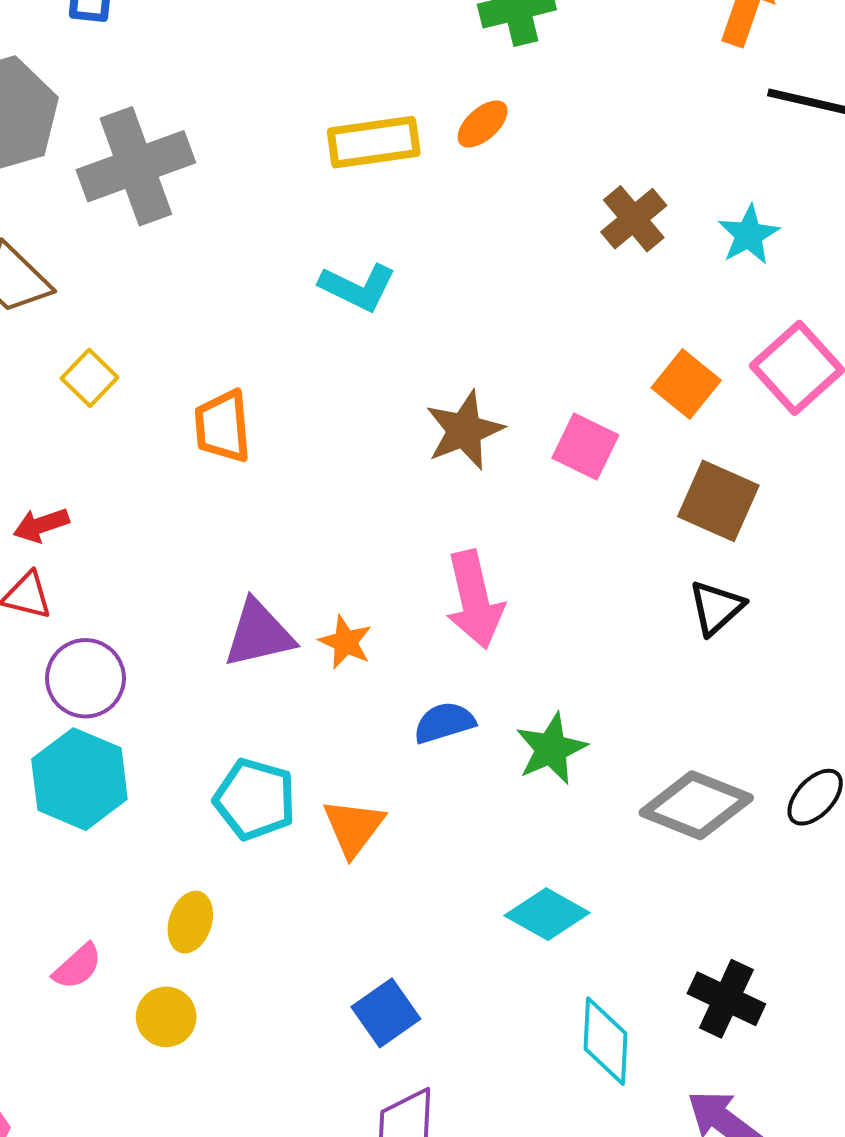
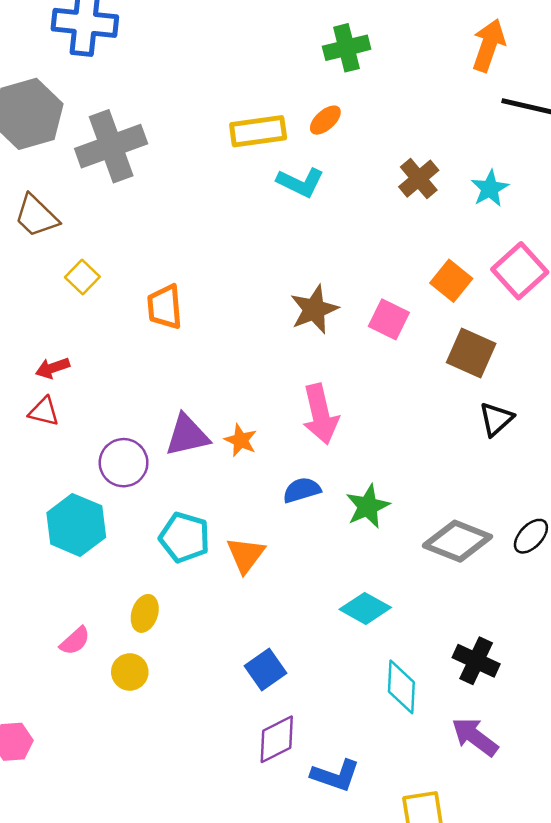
cyan L-shape: (358, 287) -> (300, 182), moved
black triangle: (716, 608) -> (496, 419), moved
purple circle: (85, 678) -> (124, 463), moved

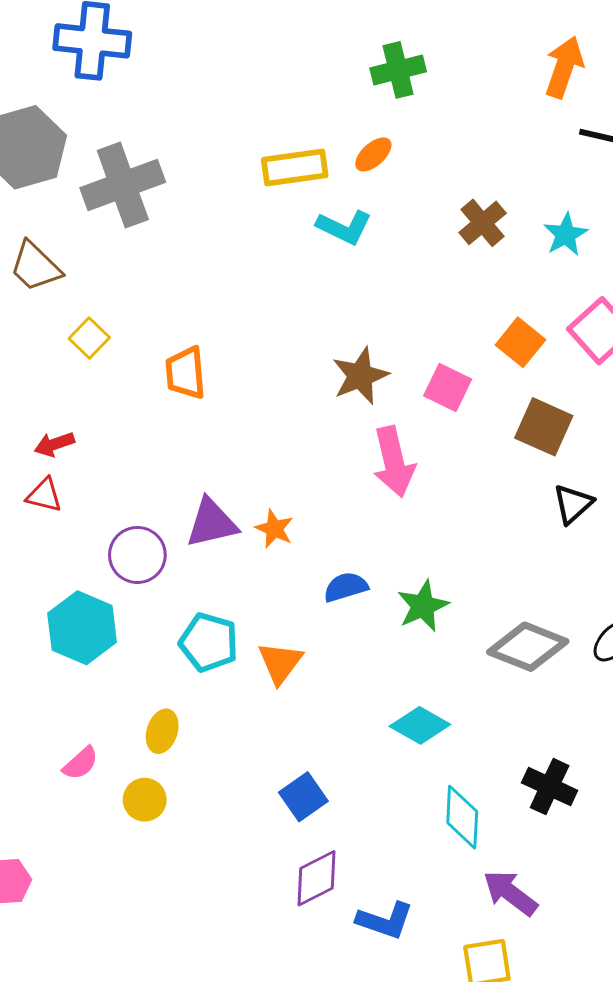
pink arrow: (320, 414) -> (394, 462), moved
purple arrow: (475, 737) -> (510, 893), moved

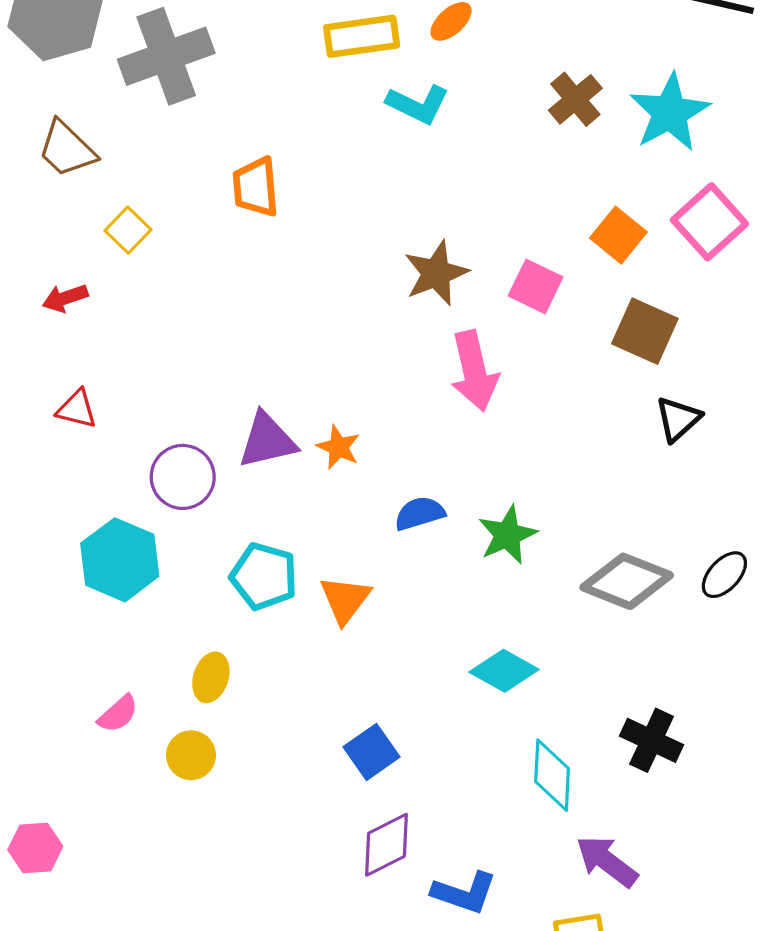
cyan star: (566, 235) -> (670, 113), size x1.6
orange trapezoid: (185, 373) -> (256, 187), moved
red arrow: (54, 444) -> (65, 298), moved

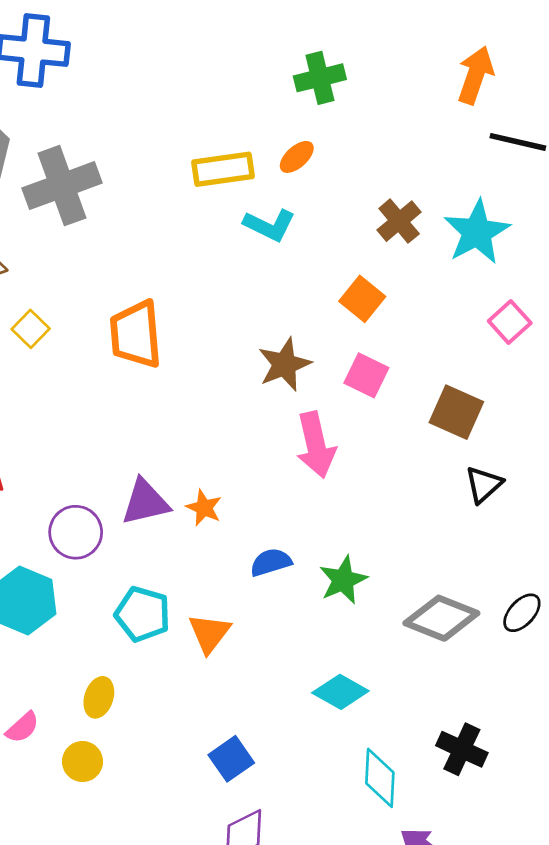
orange trapezoid: (256, 187) -> (136, 334), moved, size x1.4
pink square: (709, 222) -> (510, 322), size x0.7
orange square: (618, 235) -> (362, 299), moved

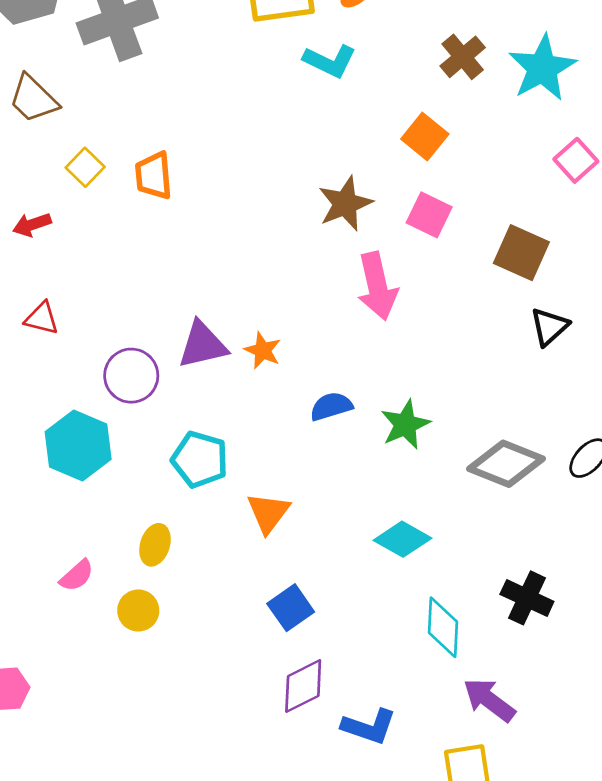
orange trapezoid: (136, 334) -> (154, 176), moved, size x0.7
orange triangle: (209, 633) -> (268, 513), moved

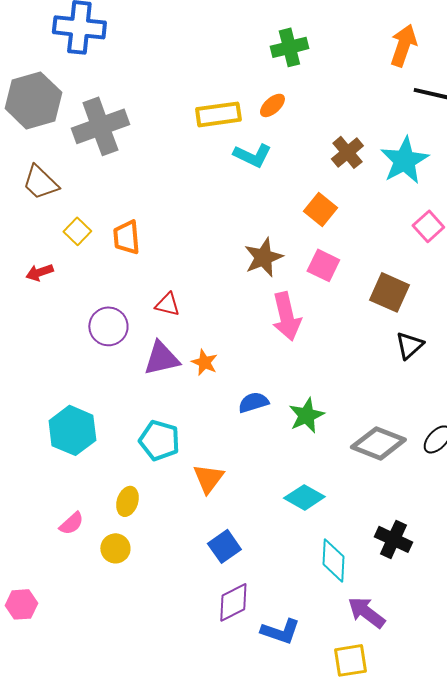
red triangle: (42, 318) -> (167, 304), moved
purple circle: (131, 376) -> (108, 326), moved

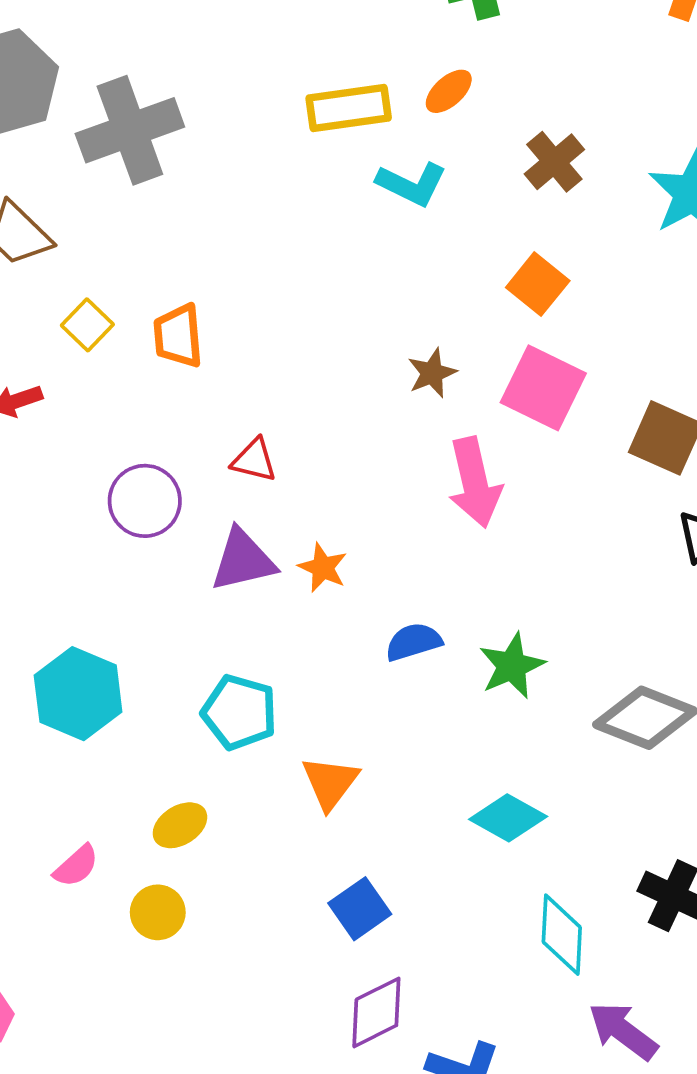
brown cross: (347, 152) -> (554, 162), moved
brown star: (263, 257) -> (432, 373), size x0.7
pink square: (323, 265) -> (543, 388), size x1.4
yellow ellipse: (127, 501) -> (180, 825), turned 40

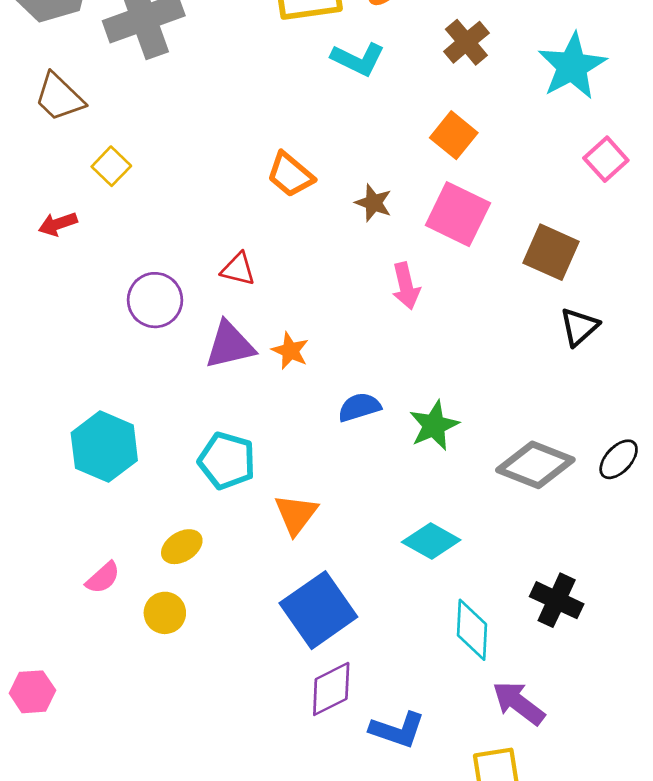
orange trapezoid: (178, 336) -> (290, 175), moved, turned -45
brown star: (432, 373) -> (373, 203), turned -30
pink arrow: (475, 482) -> (406, 286), size x0.7
blue square: (360, 909) -> (318, 610), size x1.6

